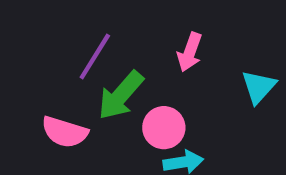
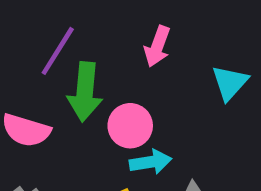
green arrow: (121, 95) -> (85, 92), turned -36

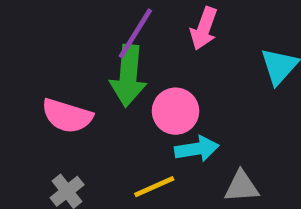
purple line: (58, 51) -> (135, 33), moved

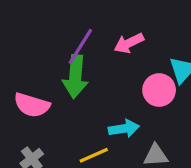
pink arrow: (204, 29) -> (129, 43), turned 44
pink circle: (176, 111) -> (159, 90), moved

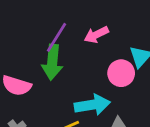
cyan arrow: (124, 129) -> (92, 105), size x1.4

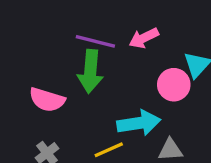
purple line: (56, 37) -> (95, 41), turned 72

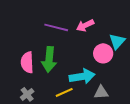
green arrow: (90, 71) -> (49, 59), moved
pink semicircle: (47, 100) -> (27, 62), turned 70

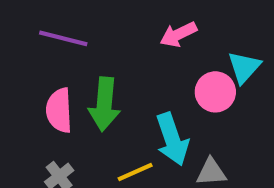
purple line: (56, 27) -> (63, 38), moved
cyan arrow: (82, 76) -> (172, 139), turned 80

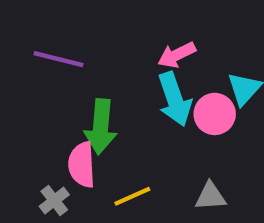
pink semicircle: (59, 110) -> (82, 165), moved
cyan arrow: (172, 139) -> (175, 99), moved

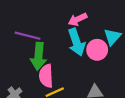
purple line: (58, 59) -> (28, 36), moved
pink semicircle: (82, 165) -> (46, 76), moved

